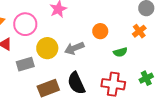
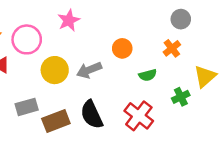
gray rectangle: (25, 64) -> (27, 107), moved
green cross: (146, 78) -> (181, 97), moved
red cross: (113, 84) -> (139, 116), turned 30

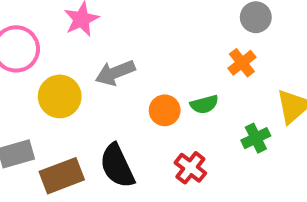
orange circle: (122, 48) -> (165, 110), moved
gray arrow: (89, 70) -> (115, 73), moved
red cross: (139, 116) -> (190, 168), size x0.7

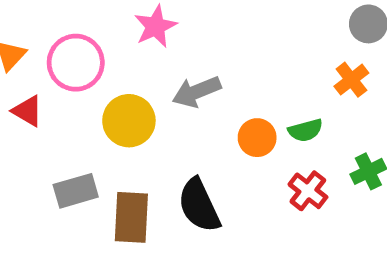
red cross: (190, 168) -> (308, 191), moved
brown rectangle: (62, 176) -> (131, 217), turned -66

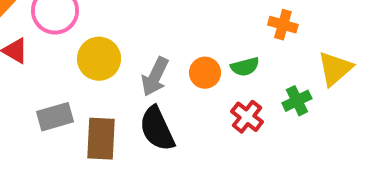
orange cross: (351, 80) -> (283, 25), turned -36
gray arrow: (197, 92) -> (155, 77), moved, turned -42

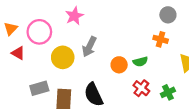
gray arrow: (155, 77) -> (89, 47), moved
green cross: (297, 101) -> (168, 92), moved

